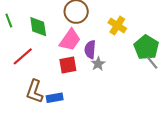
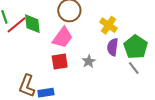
purple semicircle: (90, 50) -> (113, 47), moved
red line: (23, 56) -> (16, 25), moved
gray line: (152, 63) -> (134, 68), moved

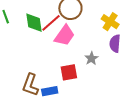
red line: (16, 25) -> (51, 23), moved
red square: (60, 62) -> (69, 72), moved

